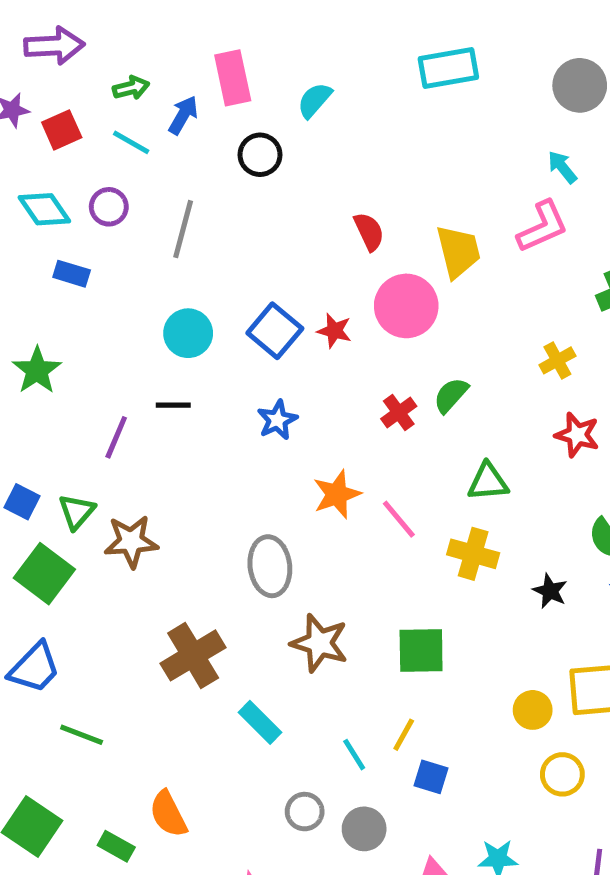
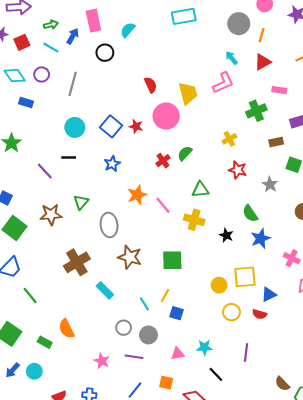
purple line: (116, 437) -> (45, 171), turned -66
green triangle: (77, 512) -> (81, 202), moved
green line: (82, 735) -> (30, 296), turned 30

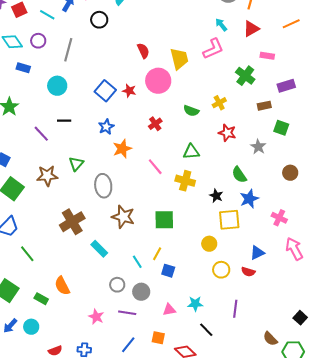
green cross: (256, 111) -> (245, 76), turned -30
cyan circle: (75, 127) -> (57, 86), moved
green semicircle: (185, 153) -> (191, 111), moved, turned -112
orange star: (137, 195) -> (122, 149), moved
yellow square: (245, 277) -> (229, 220), moved

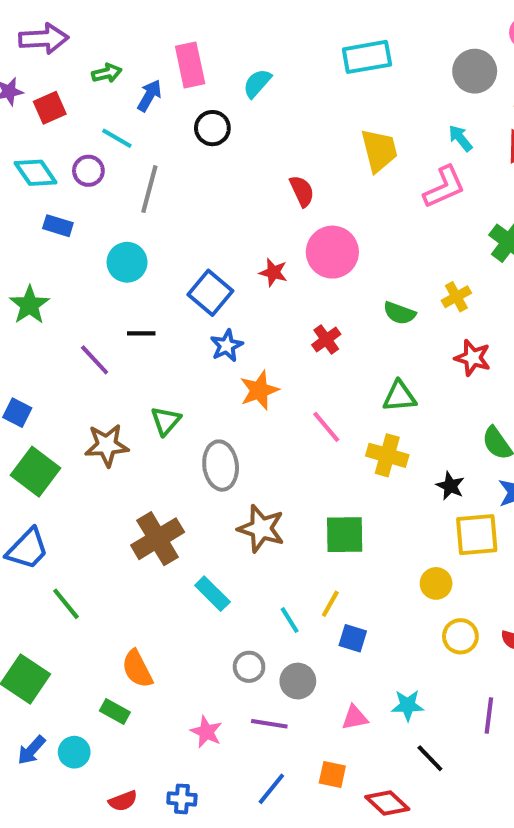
cyan line: (47, 15) -> (117, 138), moved
yellow trapezoid: (179, 59) -> (379, 150), moved
blue square: (105, 91) -> (210, 293), moved
green rectangle: (41, 299) -> (115, 712), moved

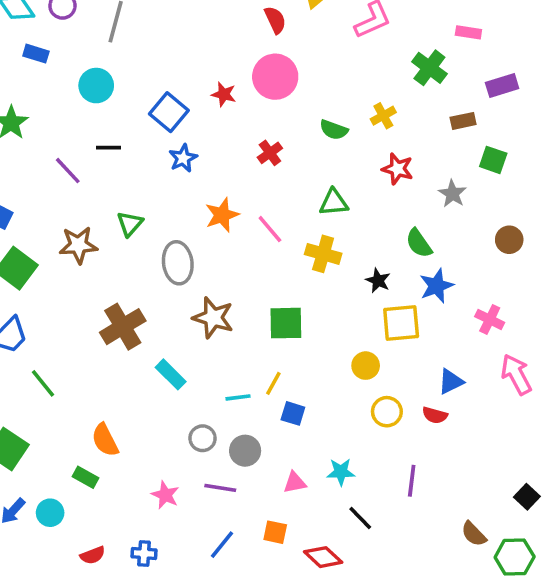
red semicircle: (302, 191) -> (275, 20), moved
orange star: (259, 390) -> (222, 215), moved
cyan line: (290, 620) -> (238, 397), turned -65

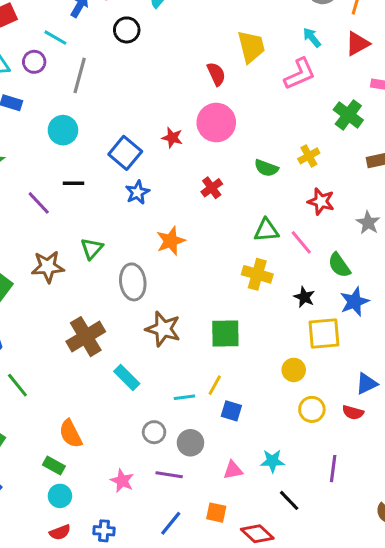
pink line: (270, 229) -> (301, 242), moved
cyan circle: (50, 513) -> (60, 496), moved

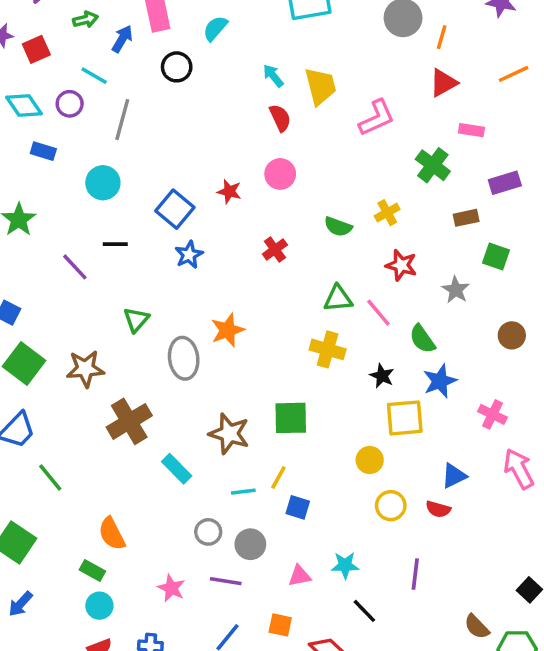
cyan arrow: (312, 38) -> (273, 76), moved
pink circle: (216, 123) -> (280, 174), size x0.7
orange star: (171, 241) -> (228, 330), moved
brown star: (48, 267) -> (85, 369), moved
brown star: (163, 329) -> (229, 434), moved

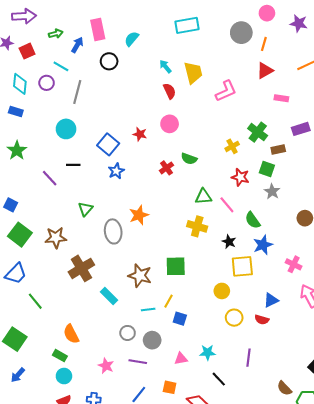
cyan diamond: (24, 106) -> (20, 84), turned 40
blue rectangle: (43, 151) -> (16, 112), moved
green cross: (433, 165) -> (258, 132), moved
green semicircle: (338, 227) -> (189, 159), moved
green square: (496, 256) -> (267, 169), moved

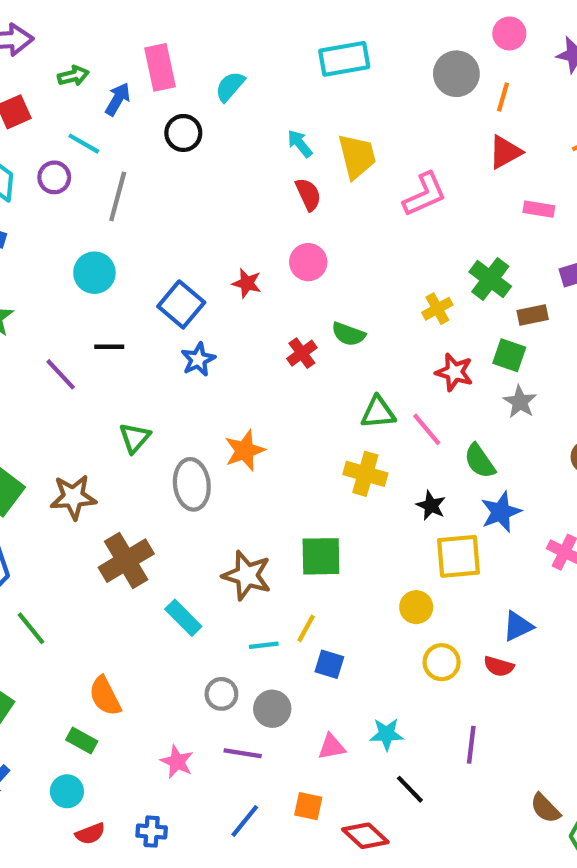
cyan circle: (64, 376) -> (67, 791), moved

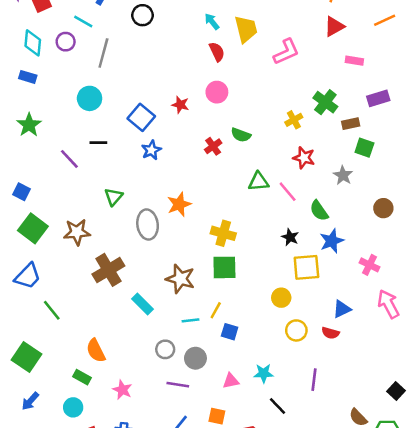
green square: (509, 355) -> (364, 148), moved
yellow cross: (365, 474) -> (223, 233), moved
pink star: (177, 762) -> (122, 390), moved

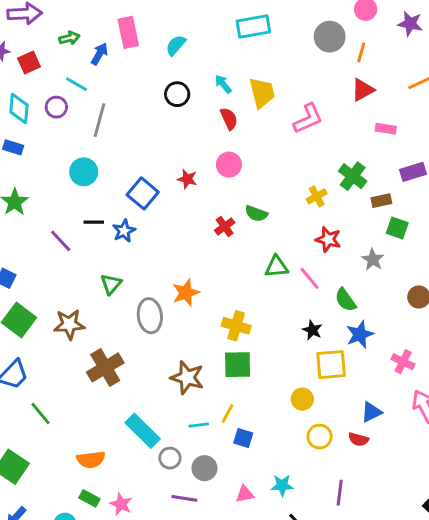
black circle: (142, 15) -> (177, 94), moved
blue star: (151, 150) -> (124, 231), moved
cyan rectangle: (142, 304) -> (143, 431), moved, size x1.4
orange semicircle: (96, 351) -> (91, 460), turned -70
green rectangle: (82, 377) -> (89, 498), moved

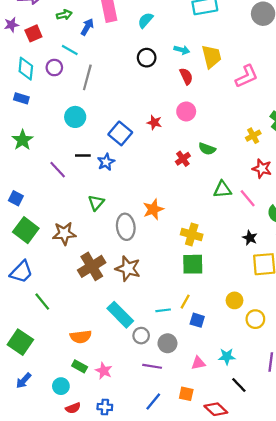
cyan arrow: (223, 84) -> (182, 50), turned 144
brown star: (187, 378) -> (128, 269), moved
yellow circle: (302, 399) -> (235, 300), moved

